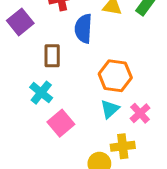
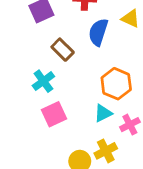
brown rectangle: (52, 56) -> (63, 50), turned -60
yellow cross: (123, 146) -> (106, 151), turned -35

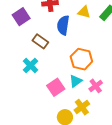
pink square: (54, 114) -> (56, 87), moved

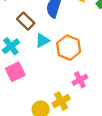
cyan triangle: (76, 81) -> (42, 40), moved
pink square: (56, 87) -> (15, 72), moved

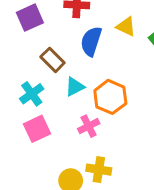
pink cross: (80, 80) -> (89, 126), moved
yellow cross: (61, 101) -> (99, 170), turned 36

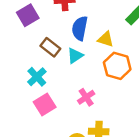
yellow triangle: (126, 27) -> (106, 39), moved
cyan triangle: (75, 87) -> (75, 56), moved
orange hexagon: (110, 97) -> (117, 66), moved

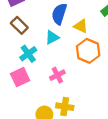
brown rectangle: (50, 47) -> (19, 25), moved
cyan cross: (37, 77) -> (28, 54), moved

